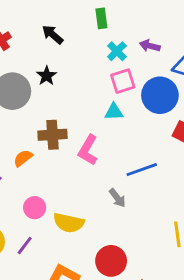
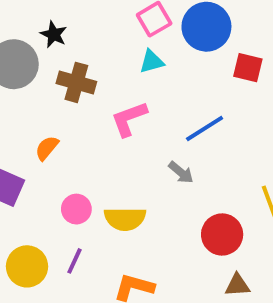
brown cross: (52, 135) -> (76, 82), moved, turned 32
pink L-shape: (88, 150) -> (129, 119), turned 52
red circle: (111, 261) -> (222, 234), moved

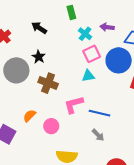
blue line: (205, 128) -> (100, 113), moved, turned 40
pink circle: (76, 209) -> (51, 126), moved

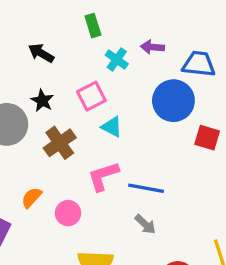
pink square: (92, 54) -> (91, 96), moved
cyan triangle: (88, 76) -> (112, 127), moved, turned 40
brown cross: (48, 83) -> (60, 143), turned 36

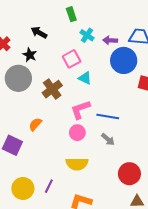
purple arrow: (152, 47) -> (110, 40), moved
black star: (42, 101) -> (30, 55), moved
pink circle: (68, 213) -> (77, 133), moved

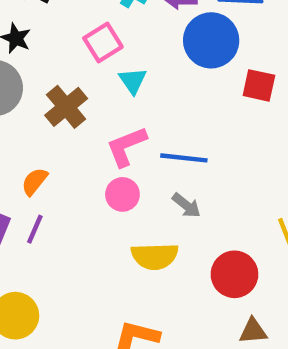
cyan triangle: (85, 78) -> (133, 81), turned 32
yellow semicircle: (77, 164) -> (155, 256), moved
purple line: (49, 186) -> (35, 229), moved

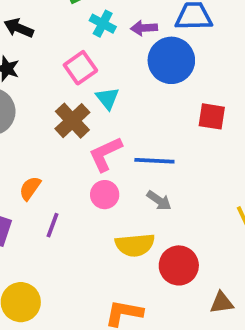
red square: (259, 85) -> (212, 116), moved
brown cross: (66, 107) -> (72, 121), moved
purple line: (35, 229) -> (52, 225), moved
red circle: (234, 274) -> (179, 265), moved

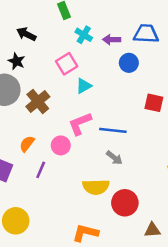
blue circle: (171, 60) -> (129, 63), size x0.6
cyan triangle: (107, 98) -> (84, 86), turned 35
brown cross: (72, 121) -> (38, 102), moved
pink circle: (105, 195) -> (61, 145), moved

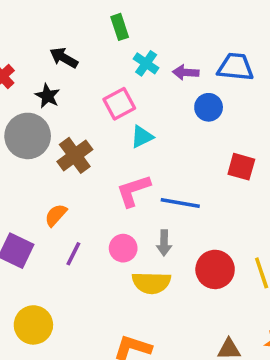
pink circle: (61, 145) -> (123, 248), moved
gray arrow: (114, 158) -> (164, 243), moved, turned 49
red circle: (125, 203) -> (215, 269), moved

